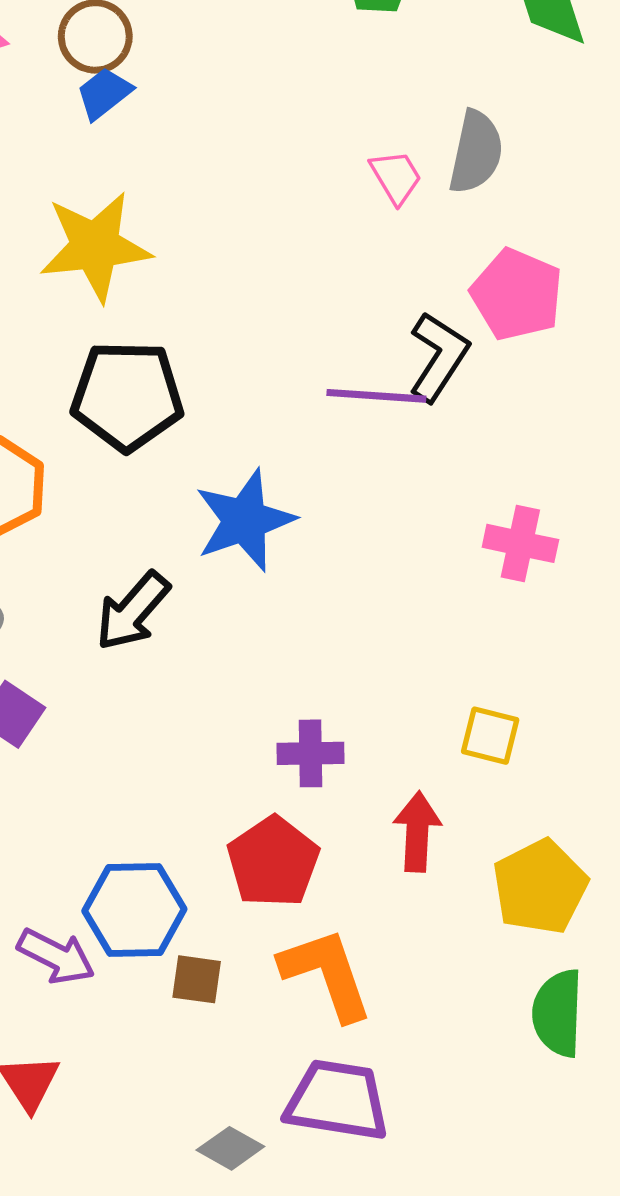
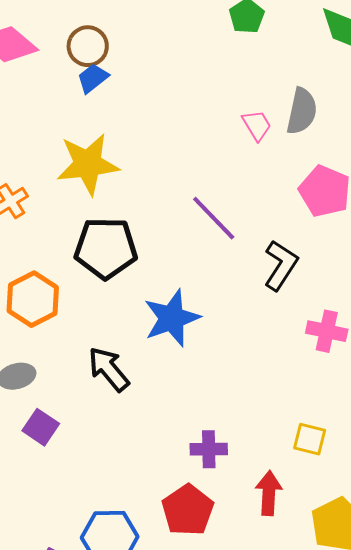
black L-shape: (439, 357) -> (281, 265), moved
purple line: (376, 396) -> (214, 218), moved, turned 42
black arrow: (133, 611) -> (109, 369), turned 99

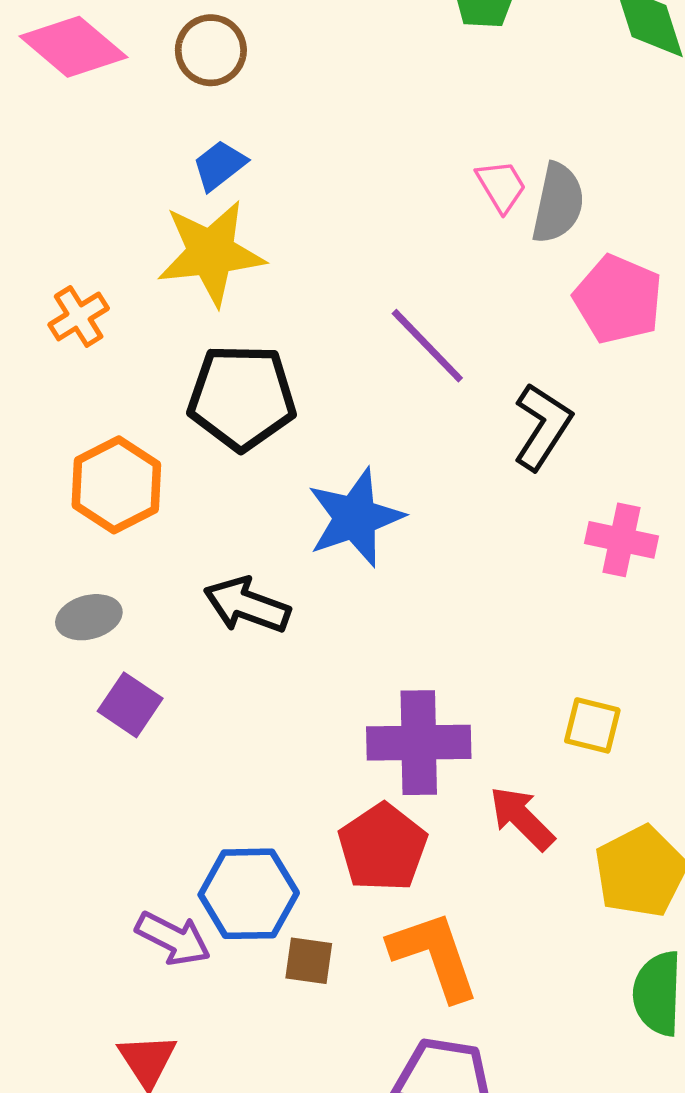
blue trapezoid: (93, 78) -> (219, 165), moved
gray semicircle: (302, 111) -> (558, 203), moved
black arrow: (109, 369) -> (247, 605), turned -30
purple cross: (209, 449) -> (419, 743), size x1.6
red arrow: (269, 493) -> (522, 818), turned -48

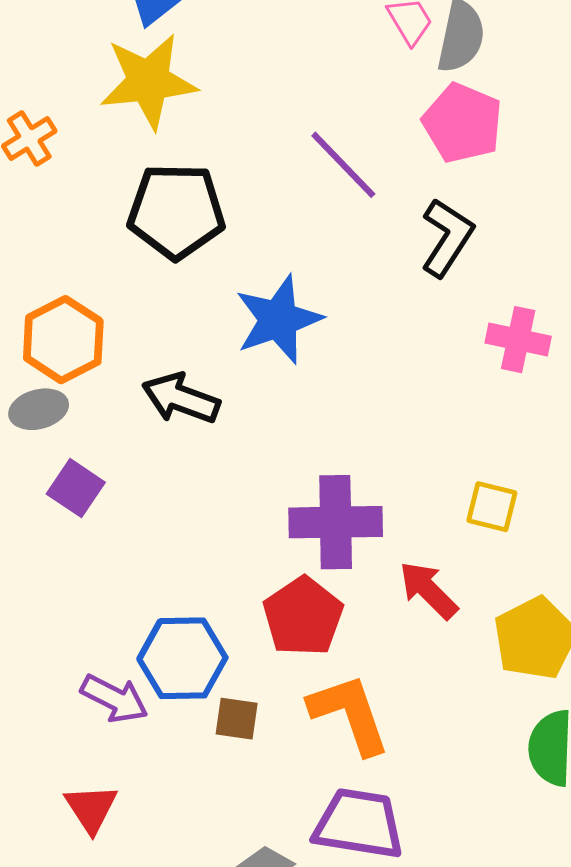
pink pentagon: (618, 299) -> (462, 123), moved
orange hexagon: (116, 485) -> (63, 340), moved

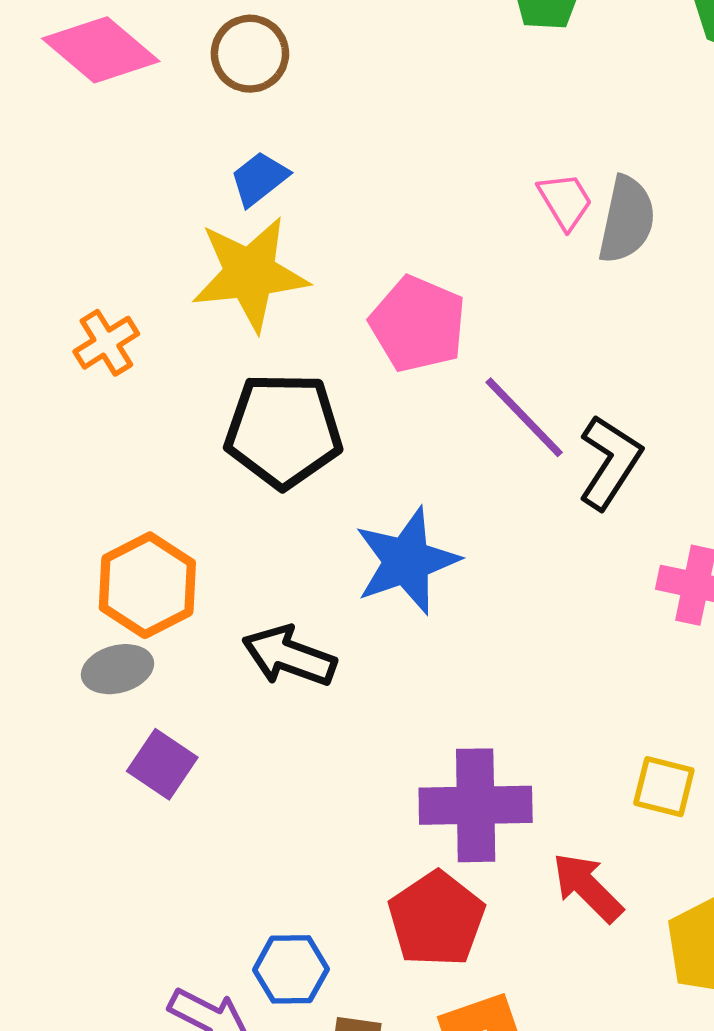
pink pentagon: (462, 123) -> (418, 324), moved
purple line: (343, 165) -> (524, 417), moved
blue hexagon: (182, 658) -> (291, 969), size x0.7

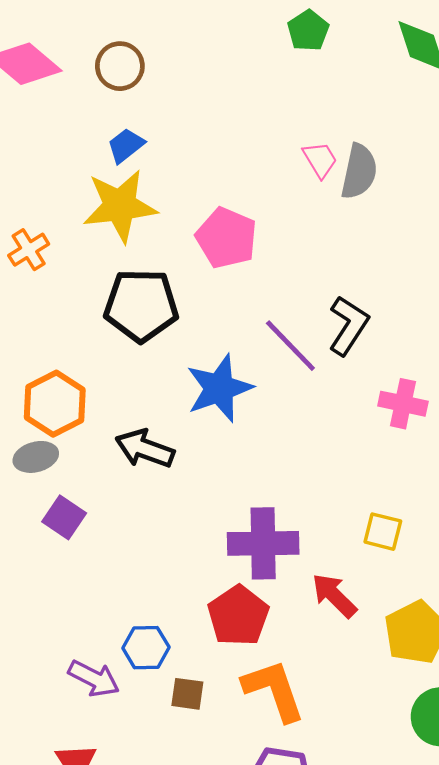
purple line: (524, 417) -> (290, 346), moved

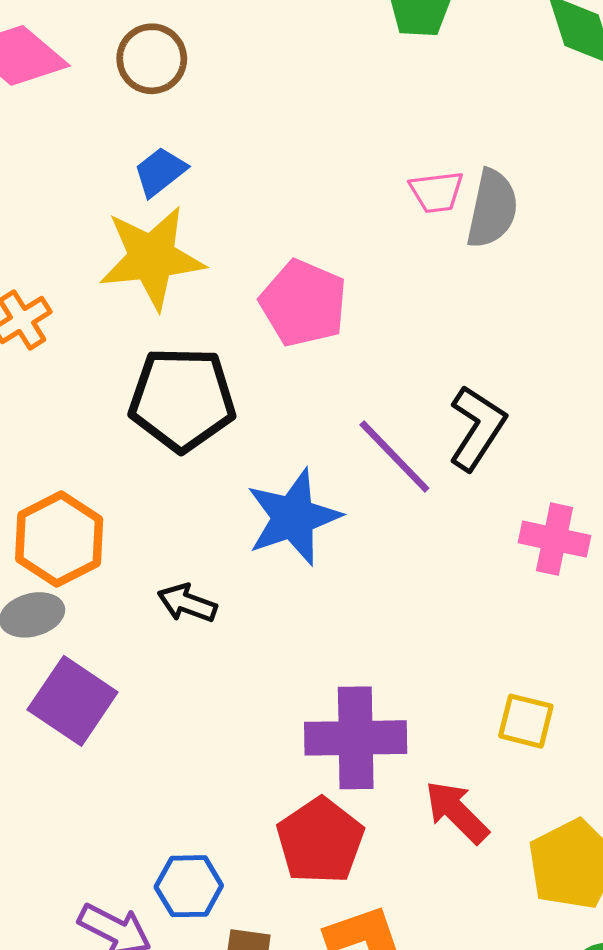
pink trapezoid: (320, 160) -> (437, 192), turned 114
black arrow: (145, 449) -> (187, 603), size x0.7
purple square: (64, 517) -> (73, 701), size x1.4

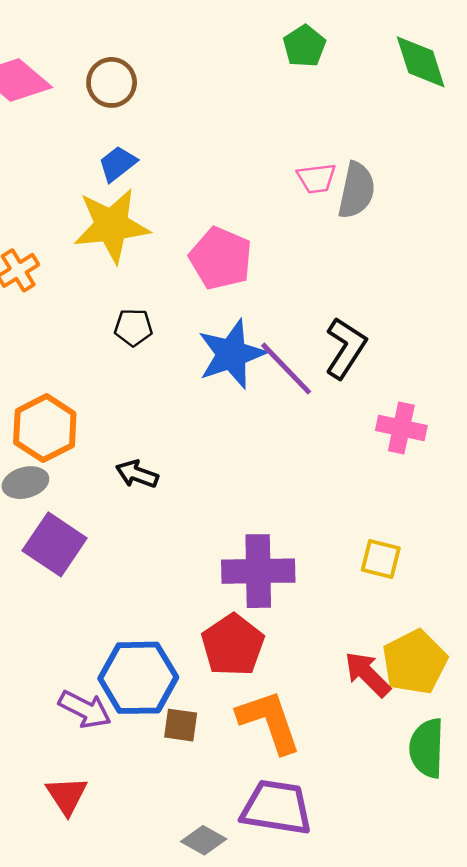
black pentagon: (182, 399) -> (133, 327), size x0.5
blue star: (293, 517) -> (232, 354), moved
red arrow: (457, 812) -> (367, 674), moved
blue hexagon: (189, 886) -> (138, 678), size x1.6

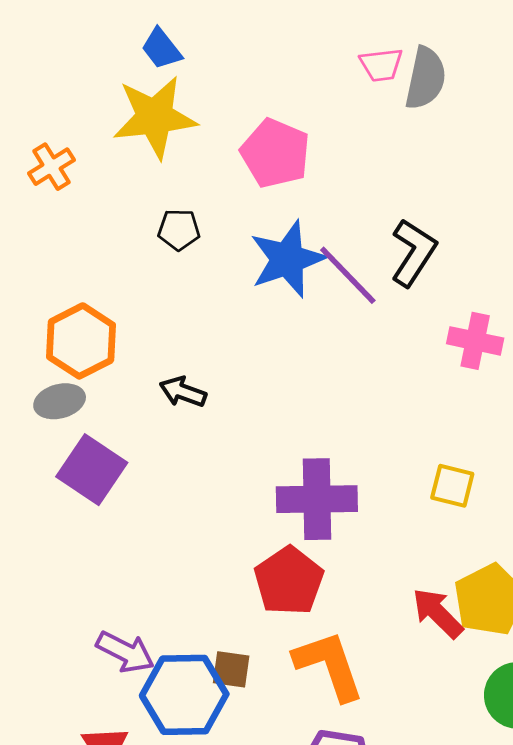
blue trapezoid: (118, 164) -> (161, 49), turned -90
blue hexagon: (138, 678) -> (184, 695), moved

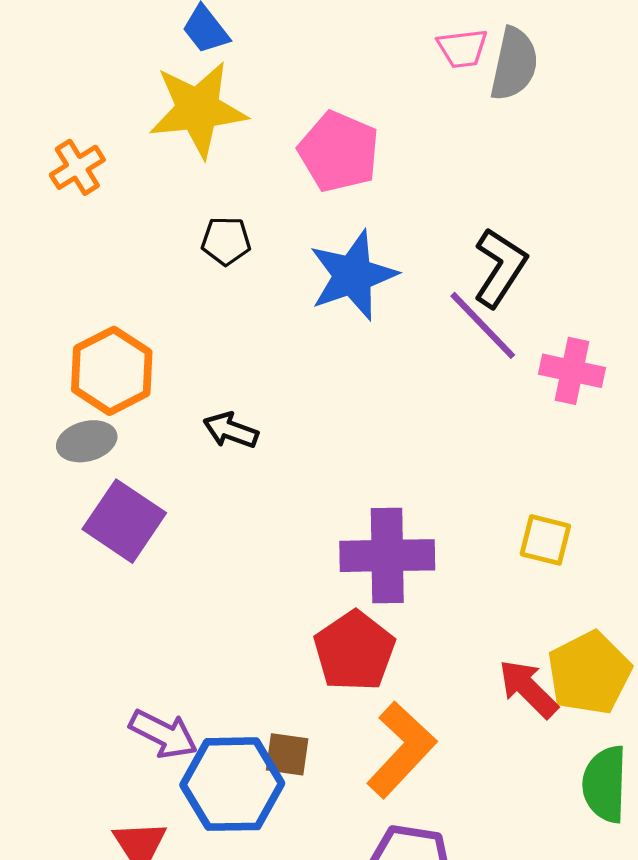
purple line: (348, 275) -> (483, 325), moved
orange L-shape: (329, 665) -> (401, 750), turned 62

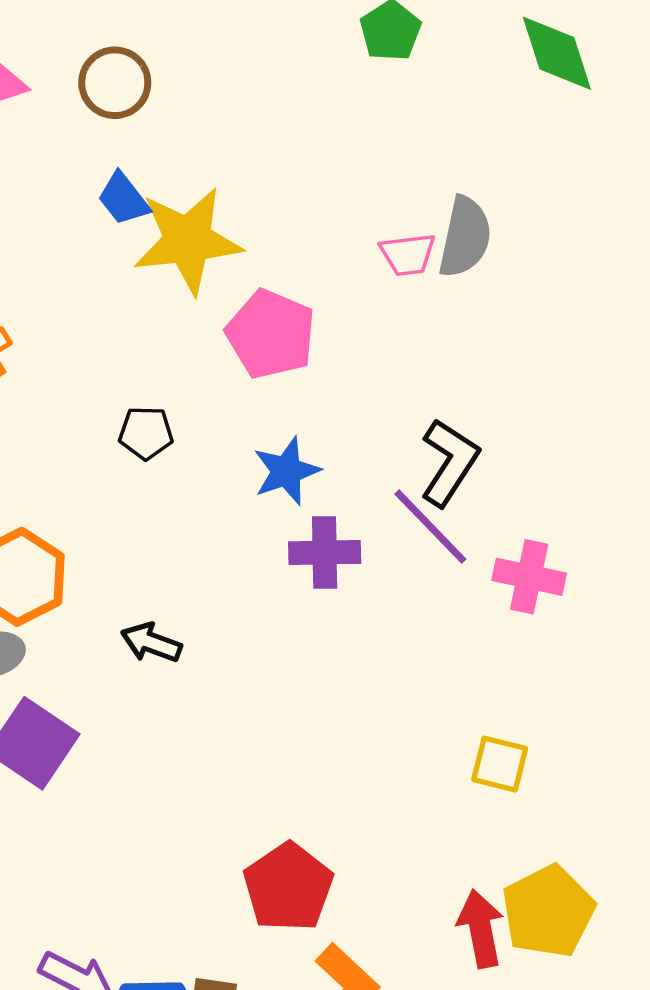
pink trapezoid: (462, 48) -> (408, 254), moved
yellow star: (198, 109) -> (188, 240), moved
blue star: (353, 275) -> (286, 471), size x0.7
purple cross: (387, 556) -> (325, 553), moved, size x0.7
red arrow: (528, 689) -> (481, 929), turned 34

